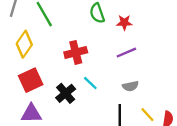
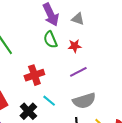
gray semicircle: (130, 86) -> (84, 101), size x1.6

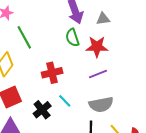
gray triangle: (78, 19) -> (103, 19), turned -32
red star: (75, 46) -> (97, 47), size x1.5

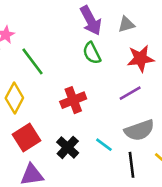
red star: (97, 47) -> (140, 59), moved
cyan line: (65, 101) -> (104, 145), moved

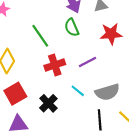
green line: (33, 61) -> (40, 36), moved
purple line: (130, 93) -> (87, 62), moved
cyan line: (104, 145) -> (78, 91), moved

